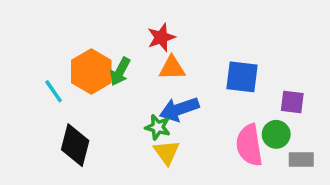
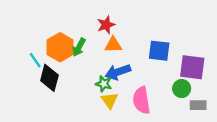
purple square: (292, 102) -> (192, 67), size x1.6
black diamond: (75, 145) -> (49, 78), moved
pink semicircle: (249, 145) -> (141, 100), moved

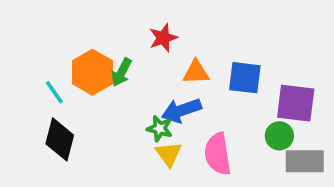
orange triangle: (113, 45) -> (196, 72), moved
black diamond: (49, 78) -> (60, 139), moved
gray rectangle: (198, 105) -> (305, 161), size x1.5

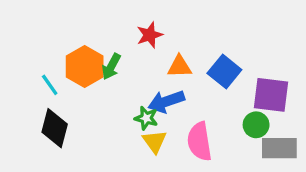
blue square: (245, 78) -> (224, 72), turned 32

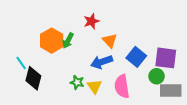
orange triangle: (179, 67) -> (110, 41), turned 49
blue square: (224, 72) -> (136, 57), moved
cyan line: (50, 85) -> (21, 63), moved
green star: (146, 118) -> (77, 82), moved

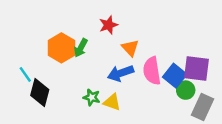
blue square: (136, 57) -> (175, 76), moved
yellow triangle: (94, 86) -> (112, 102), turned -35
pink semicircle: (122, 86) -> (152, 71), moved
gray rectangle: (171, 90) -> (203, 107), turned -65

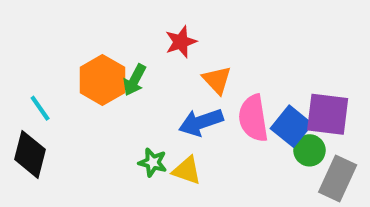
cyan line: (25, 74) -> (40, 108), moved
black diamond: (40, 93) -> (30, 154), moved

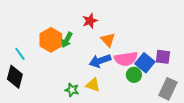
purple square: (328, 114) -> (163, 57), size x0.7
pink semicircle: (253, 118) -> (126, 59), turned -90
green circle: (310, 150) -> (134, 75), moved
green star: (153, 162) -> (72, 90), moved

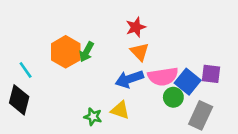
red star: (90, 21) -> (136, 27), moved
gray rectangle: (168, 89) -> (201, 115), moved

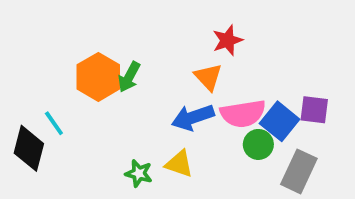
red star: (136, 27) -> (227, 40), moved
cyan line: (26, 70) -> (54, 123), moved

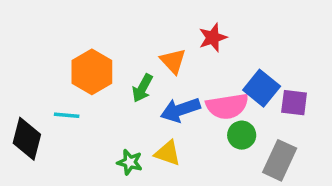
green arrow: (129, 77) -> (142, 88), moved
orange triangle: (208, 77) -> (173, 61), moved
blue square: (280, 121) -> (262, 88), moved
cyan line: (54, 123) -> (67, 115), moved, turned -50

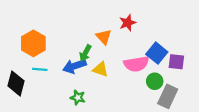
orange hexagon: (92, 72) -> (33, 43), moved
blue arrow: (180, 110) -> (74, 66), moved
green circle: (242, 135) -> (155, 81), moved
yellow triangle: (168, 153) -> (100, 69), moved

